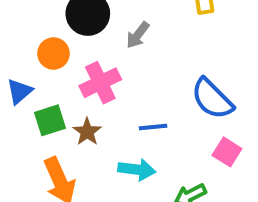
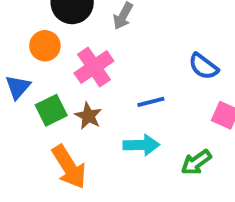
blue semicircle: (212, 99) -> (203, 66), size x0.7

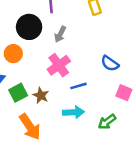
pink cross: (94, 67) -> (59, 65), moved

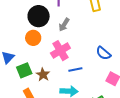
orange circle: (13, 54) -> (33, 38), moved

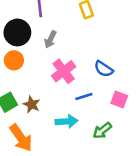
pink cross: (60, 51) -> (64, 71), moved
blue line: (75, 69) -> (84, 96), moved

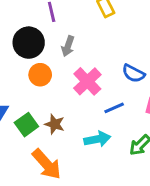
orange circle: (14, 60) -> (40, 75), moved

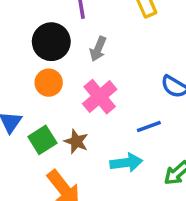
orange circle: (40, 75) -> (49, 83), moved
pink cross: (87, 81) -> (100, 97), moved

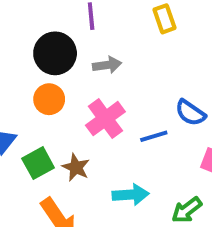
gray arrow: (98, 49) -> (107, 65), turned -125
blue line: (149, 127) -> (154, 136), moved

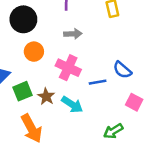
black circle: (55, 53) -> (23, 19), moved
pink cross: (105, 119) -> (68, 68), turned -35
cyan arrow: (131, 195) -> (72, 104), moved, turned 30

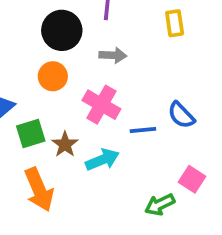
black circle: (23, 19) -> (62, 30), moved
pink square: (134, 102) -> (192, 179), moved
cyan arrow: (72, 104) -> (102, 160), turned -60

